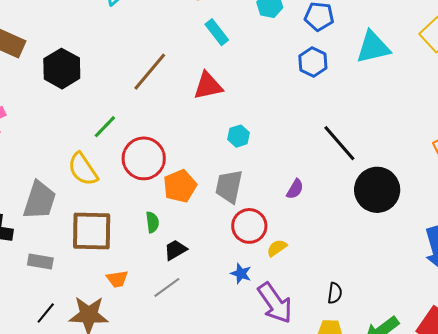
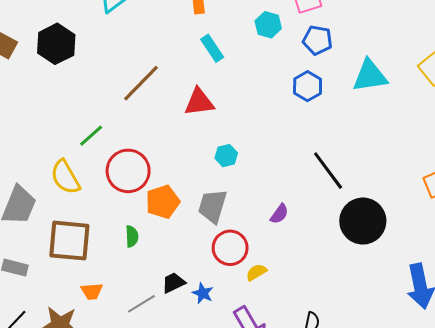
black hexagon: (62, 69) -> (56, 44), moved
black trapezoid: (175, 250) -> (173, 283), moved
blue star: (241, 274) -> (203, 293), moved

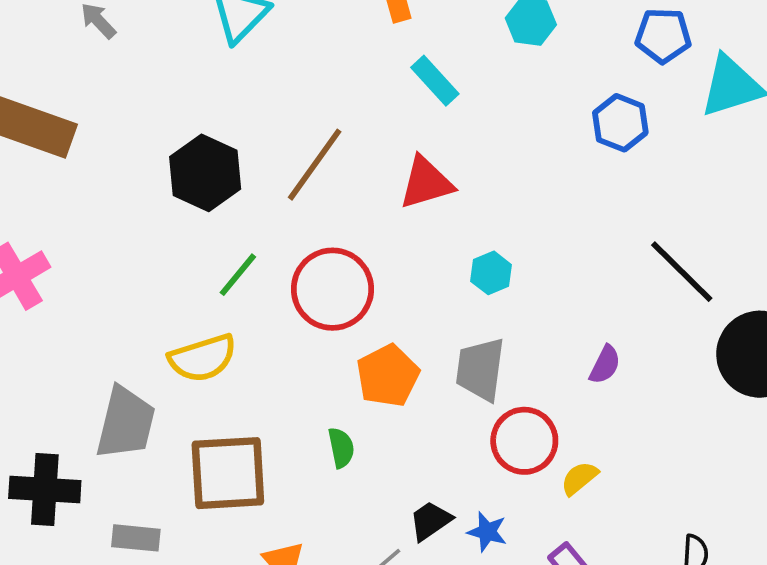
blue pentagon: (317, 40) -> (663, 36), moved
black hexagon: (56, 44) -> (205, 173), moved
red circle: (128, 171) -> (332, 289), moved
yellow semicircle: (65, 177) -> (203, 358), turned -69

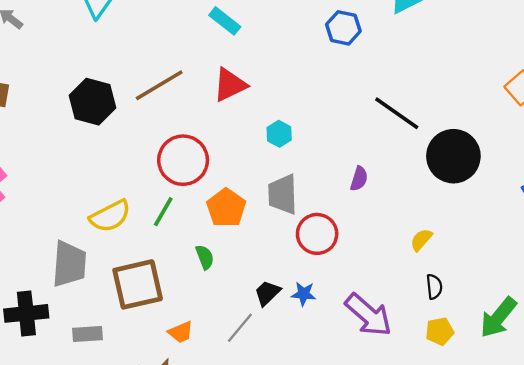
brown line: (315, 165) -> (159, 85), turned 33
green line: (238, 275) -> (163, 212), moved
yellow semicircle: (579, 478) -> (421, 240), moved

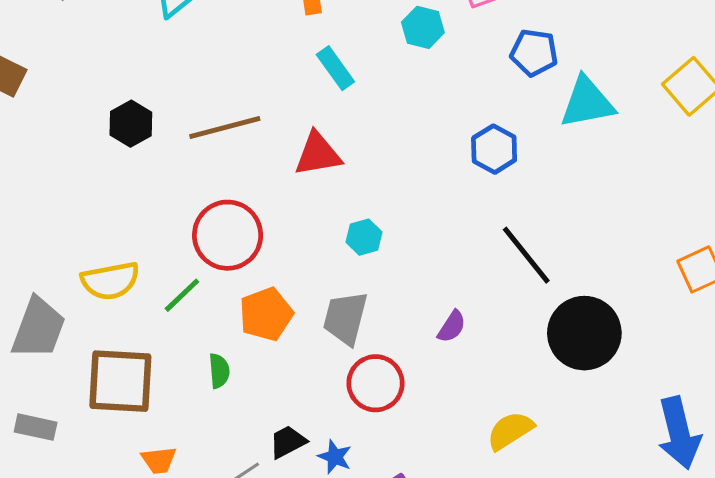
blue hexagon: (343, 28) -> (494, 149), moved
black hexagon: (92, 102) -> (131, 124), size x0.7
yellow semicircle: (421, 240) -> (510, 431), size x1.4

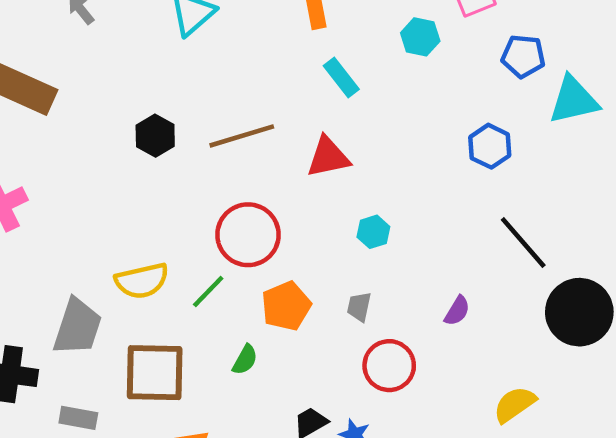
gray trapezoid: (345, 318) -> (359, 307), size x0.6
green semicircle: (219, 371) -> (245, 360), turned 36

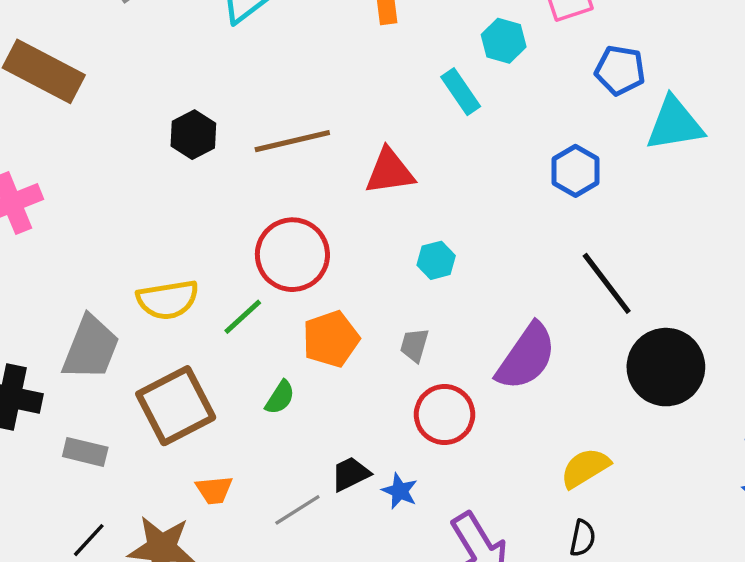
cyan rectangle: (341, 77) -> (461, 92), moved
purple semicircle: (457, 311) -> (526, 357), size x2.0
brown square: (155, 373) -> (176, 406), turned -32

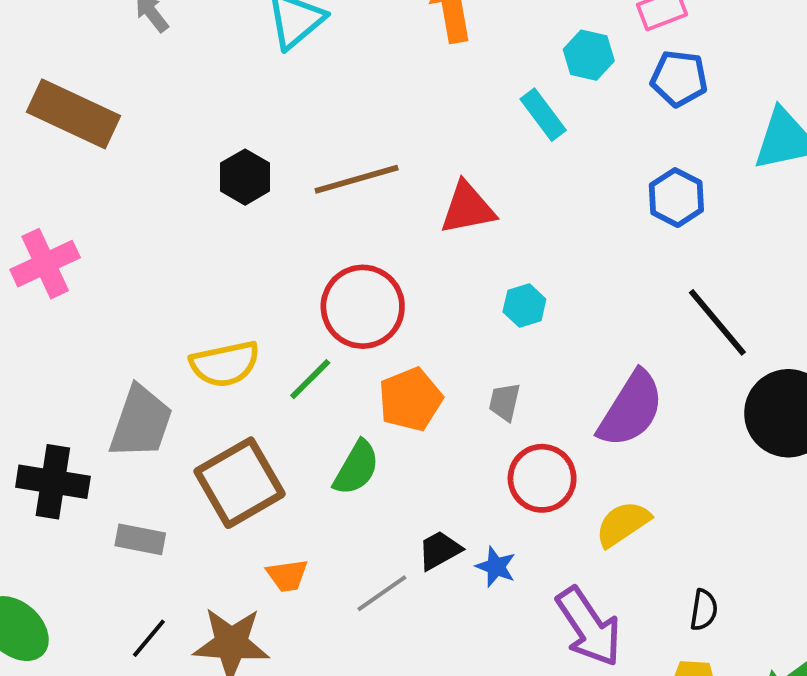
blue pentagon: (620, 70) -> (679, 78), moved
green semicircle: (280, 397) -> (356, 468), size x1.4
yellow semicircle: (585, 468) -> (623, 524), moved

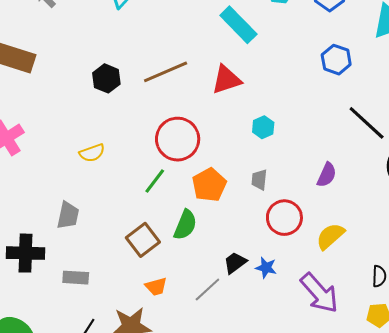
cyan rectangle: (543, 115) -> (238, 25), moved, size x1.4
yellow semicircle: (225, 364) -> (92, 153), moved, size x0.7
purple semicircle: (631, 409) -> (327, 175), size x0.6
gray trapezoid: (141, 422) -> (68, 215), size x0.7
brown square: (240, 483) -> (143, 240), moved, size x0.7

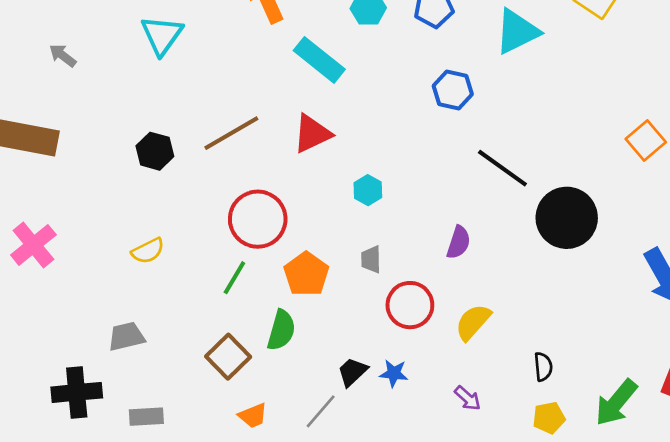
gray trapezoid: (68, 215) -> (126, 336), turned -108
purple arrow: (319, 293) -> (468, 398), size x0.5

